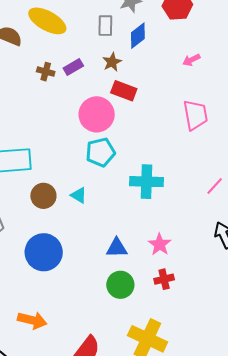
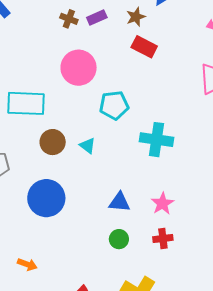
pink circle: (97, 114) -> (79, 68), moved
green circle: (120, 285) -> (119, 239), size x0.7
orange arrow: (32, 320) -> (27, 264), size x0.7

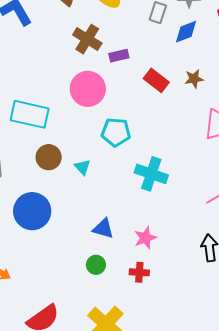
purple rectangle: (97, 17) -> (119, 56), moved
brown star: (136, 17) -> (194, 79), moved
brown cross: (69, 19) -> (87, 39), size x1.6

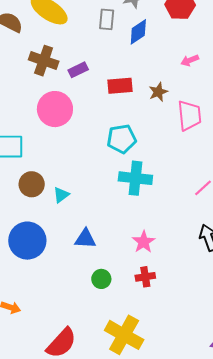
brown star: (194, 79) -> (158, 92), moved
red rectangle: (156, 80) -> (120, 86), turned -30
cyan pentagon: (116, 132) -> (122, 139), moved
cyan triangle: (82, 167) -> (61, 195), moved, turned 48
blue triangle: (103, 229) -> (85, 239), moved

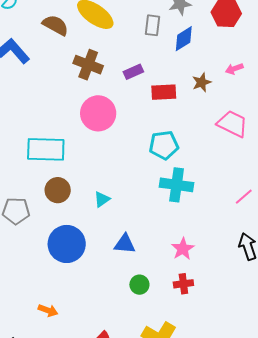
purple rectangle: (78, 70) -> (133, 72), moved
brown star: (158, 92) -> (202, 82), moved
pink trapezoid: (189, 115) -> (232, 124), turned -60
brown circle: (32, 184) -> (58, 190), moved

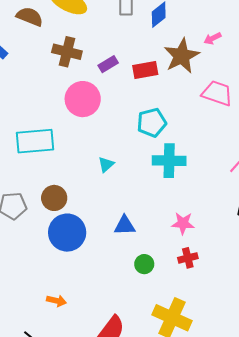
purple rectangle: (133, 72) -> (108, 64), moved
brown star: (202, 82) -> (182, 56), size x1.8
brown circle: (58, 190) -> (54, 198), moved
cyan triangle: (102, 199) -> (106, 164), moved
pink star: (183, 249) -> (183, 223), turned -30

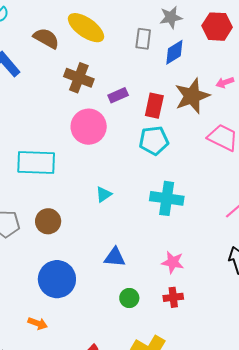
red rectangle: (145, 70) -> (154, 106), turned -75
cyan pentagon: (152, 123) -> (154, 141), moved
blue circle: (67, 233) -> (57, 279), moved

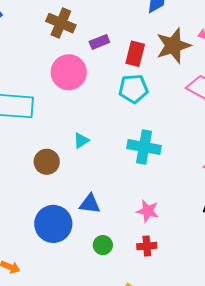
brown circle: (48, 221) -> (47, 162), moved
blue circle: (57, 279) -> (53, 224), moved

